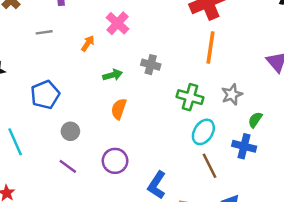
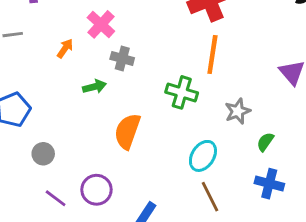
gray cross: (151, 65) -> (122, 59), moved
green cross: (190, 97) -> (182, 92), moved
orange semicircle: (119, 109) -> (127, 131), moved, size x1.4
blue cross: (244, 146) -> (269, 184), moved
purple line: (68, 166) -> (56, 198), moved

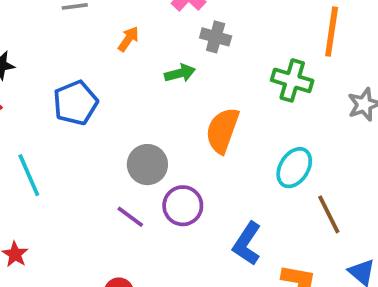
orange arrow: (65, 48) -> (128, 39), moved
gray circle: (43, 154) -> (147, 165), moved, size x1.4
cyan ellipse: (203, 156) -> (294, 168), moved

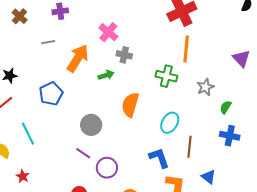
orange arrow: (128, 39) -> (78, 58), size x2.0
purple circle: (183, 206) -> (107, 168), moved
brown line: (329, 214) -> (189, 147), turned 35
blue L-shape: (247, 244) -> (159, 158), moved, turned 130

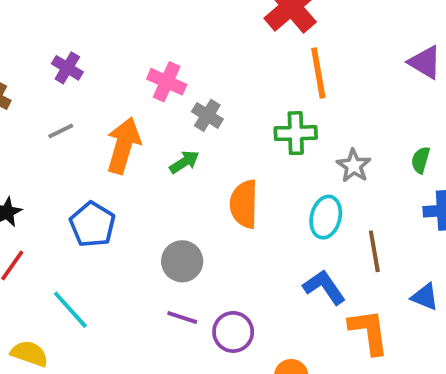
purple cross: (60, 11) -> (67, 68), turned -35
gray cross: (124, 55) -> (207, 115), turned 35
gray star: (205, 87) -> (354, 166), moved

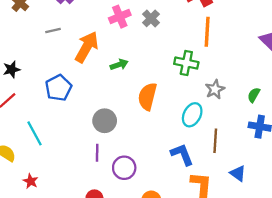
pink cross: (167, 82) -> (120, 17), turned 30
gray cross: (207, 115) -> (151, 18), moved
purple line: (182, 317) -> (97, 153), turned 60

